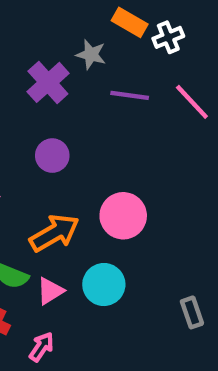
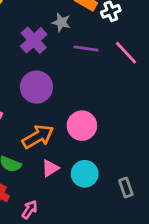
purple circle: (52, 156) -> (36, 87), size x1.5
cyan circle: (104, 285) -> (85, 174), moved
pink triangle: (50, 291) -> (50, 168), moved

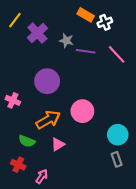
gray star: (61, 22) -> (66, 41), moved
purple cross: (34, 40) -> (37, 33), moved
cyan circle: (85, 174) -> (118, 135), moved

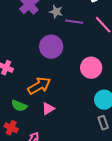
purple circle: (47, 81) -> (51, 47), moved
pink circle: (82, 111) -> (91, 68), moved

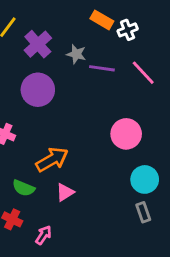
purple circle: (51, 47) -> (38, 90), moved

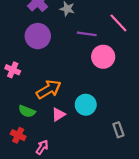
purple line: (102, 68) -> (87, 34), moved
pink circle: (126, 134) -> (103, 57), moved
cyan circle: (145, 179) -> (86, 105), moved

